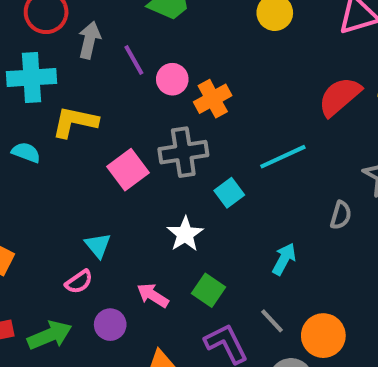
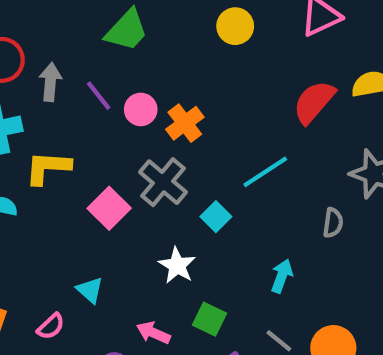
gray cross: (183, 152) -> (163, 182), turned -33
pink semicircle: (79, 282) -> (51, 326), moved

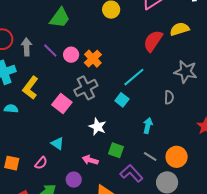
yellow L-shape: (48, 168) -> (30, 88), turned -50
gray cross: (163, 182) -> (86, 88), turned 30
cyan square: (216, 217) -> (122, 100), moved

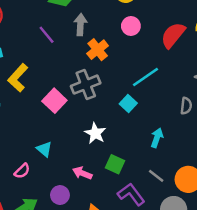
gray arrow: (27, 47) -> (80, 25), moved
pink circle: (71, 55) -> (131, 26), moved

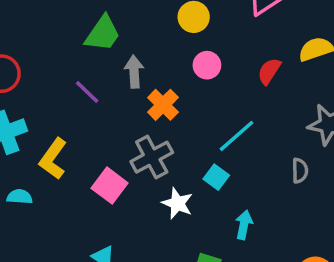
red semicircle: (173, 35) -> (269, 71), size x0.7
white star: (95, 133) -> (177, 203), moved
cyan arrow: (157, 138) -> (244, 225), moved

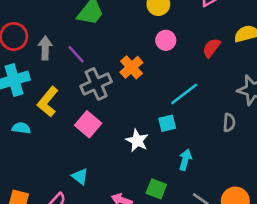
gray arrow: (134, 72) -> (45, 48), moved
gray cross: (152, 157) -> (96, 84), moved
cyan square: (216, 177) -> (167, 123), turned 36

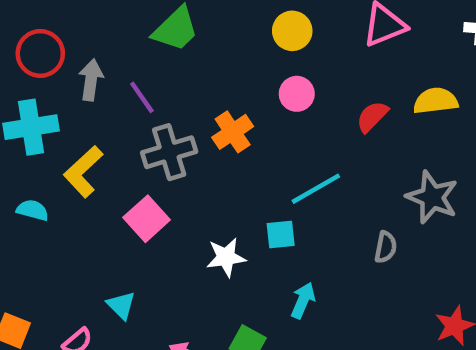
white star: (137, 141) -> (226, 257), turned 30

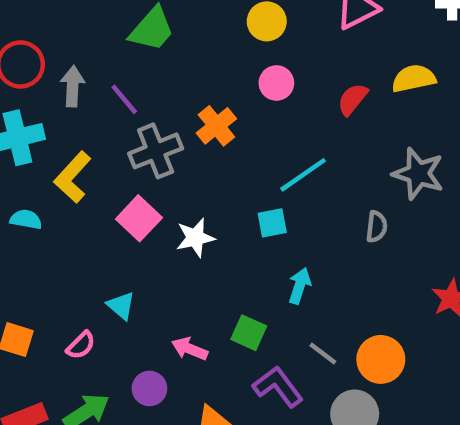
white star: (226, 257) -> (195, 238), moved

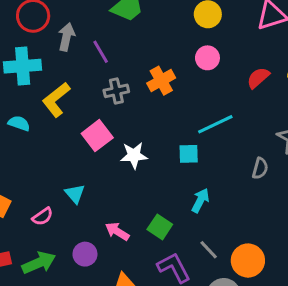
gray cross: (156, 151) -> (116, 91), size x0.7

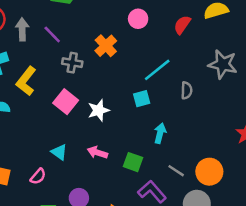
gray cross: (116, 91) -> (72, 63), turned 36
gray semicircle: (260, 168) -> (187, 90), moved
pink arrow: (117, 231) -> (97, 152), moved

